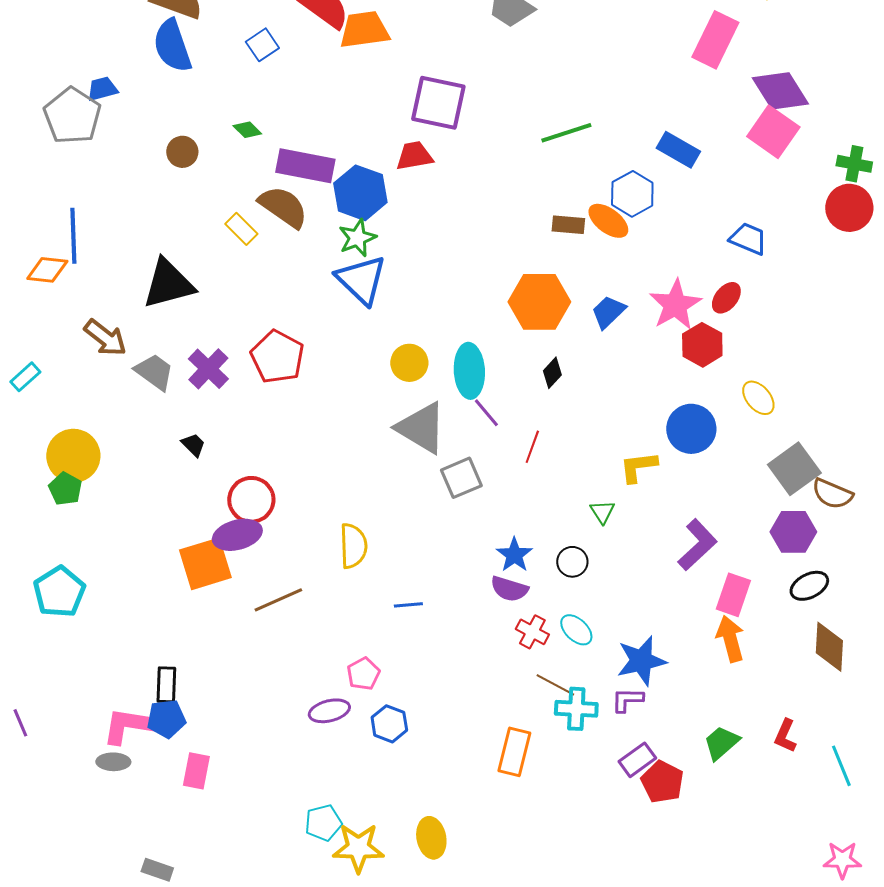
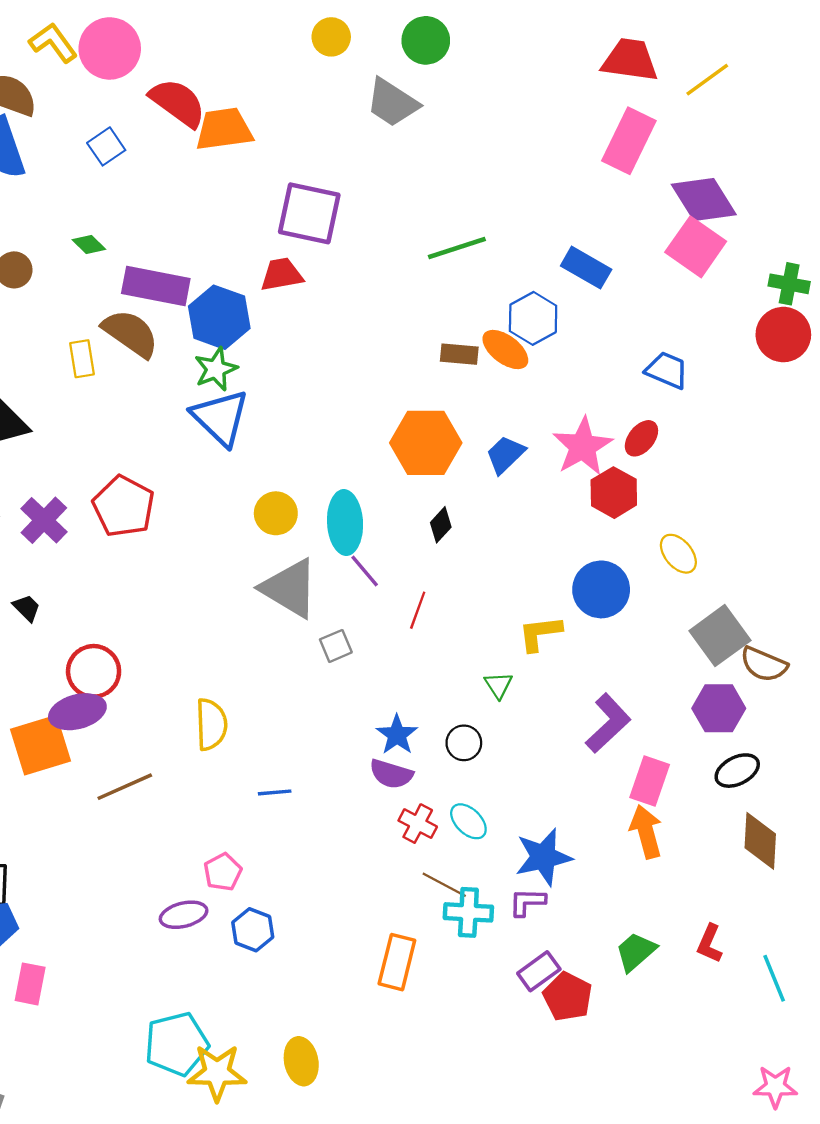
yellow rectangle: (241, 229) -> (82, 359), turned 36
gray square: (461, 478) -> (336, 646), size x0.7
cyan pentagon: (323, 823) -> (177, 1044), size x1.5

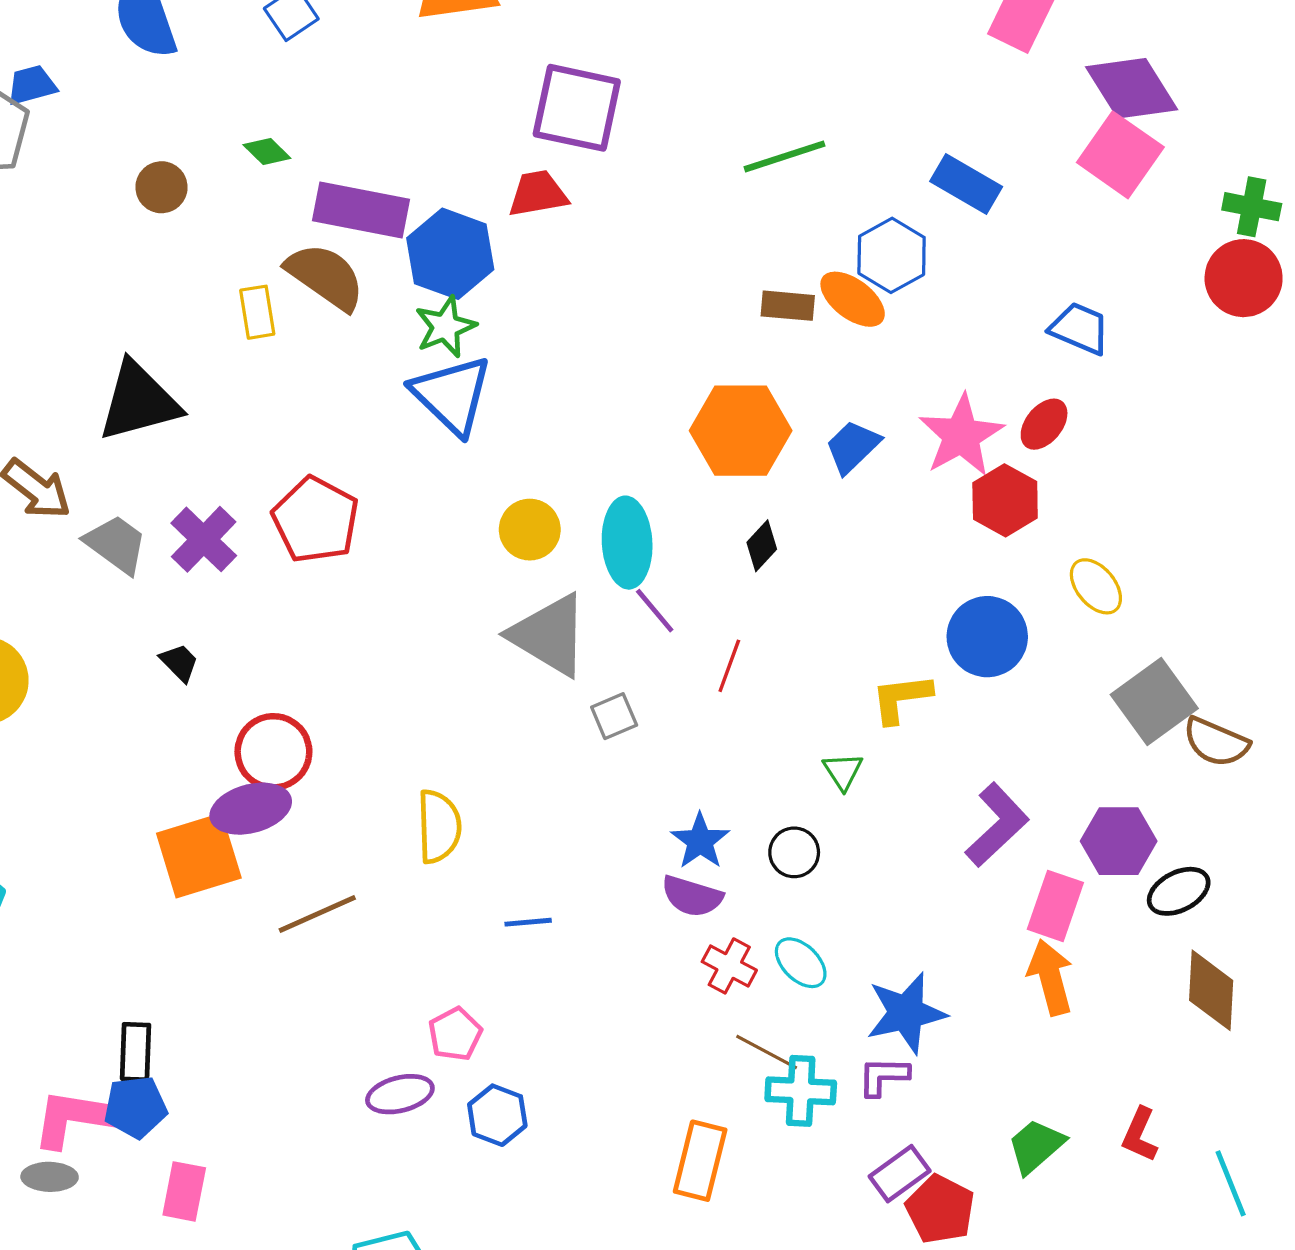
purple hexagon: (719, 708) -> (1119, 841), moved

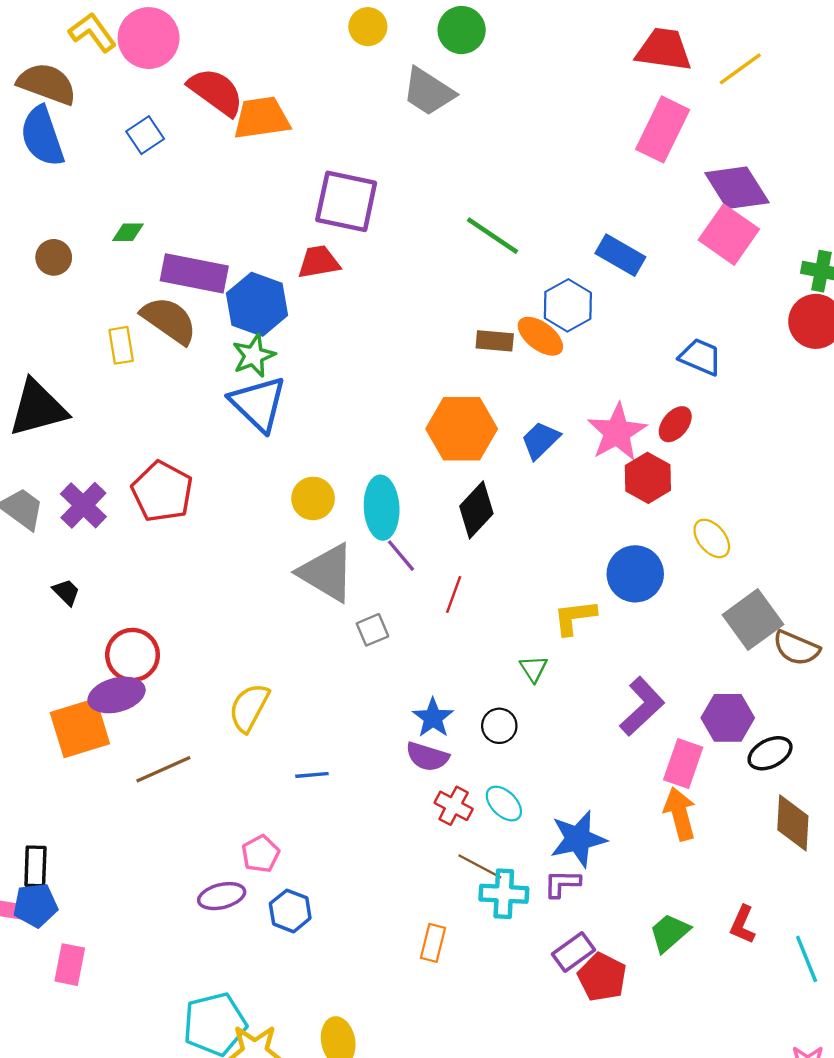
green diamond: (267, 152) -> (128, 232), turned -44
green line: (784, 156) -> (492, 236), turned 52
black diamond: (762, 546) -> (476, 510), size x1.6
yellow semicircle: (439, 826) -> (249, 708), turned -150
orange rectangle: (700, 1161) -> (433, 943), size x0.7

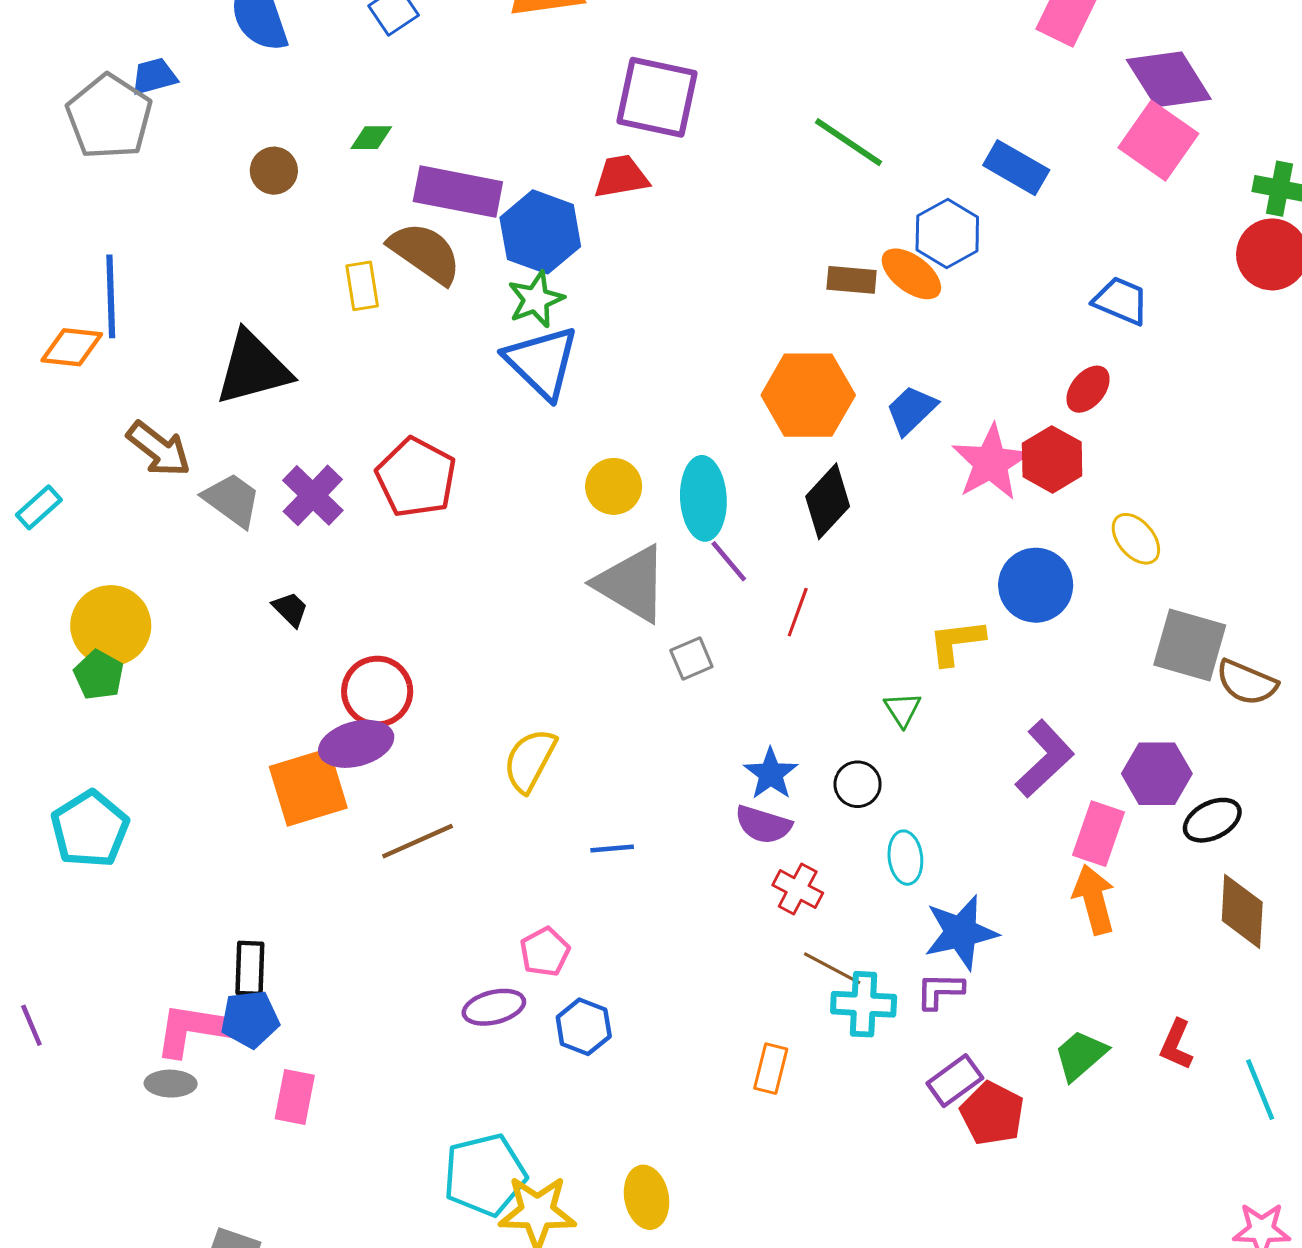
pink star: (617, 432) -> (991, 462), moved
gray square: (753, 620) -> (1190, 645), turned -38
cyan ellipse: (504, 804) -> (905, 858), moved, turned 39

